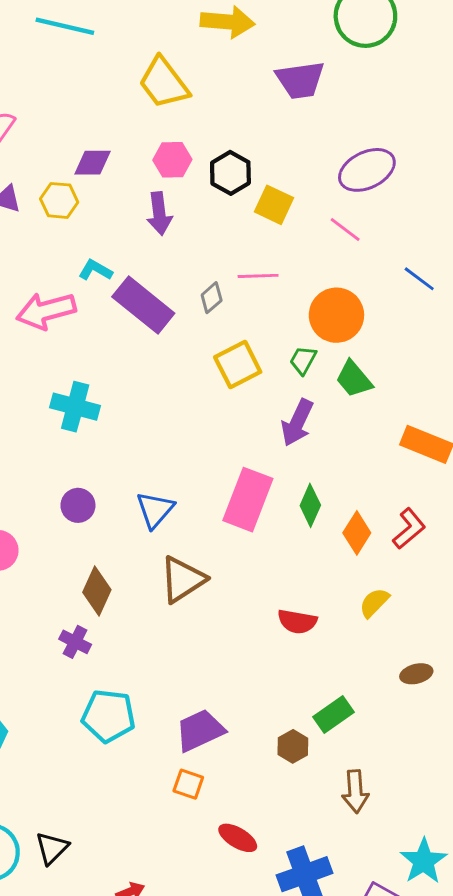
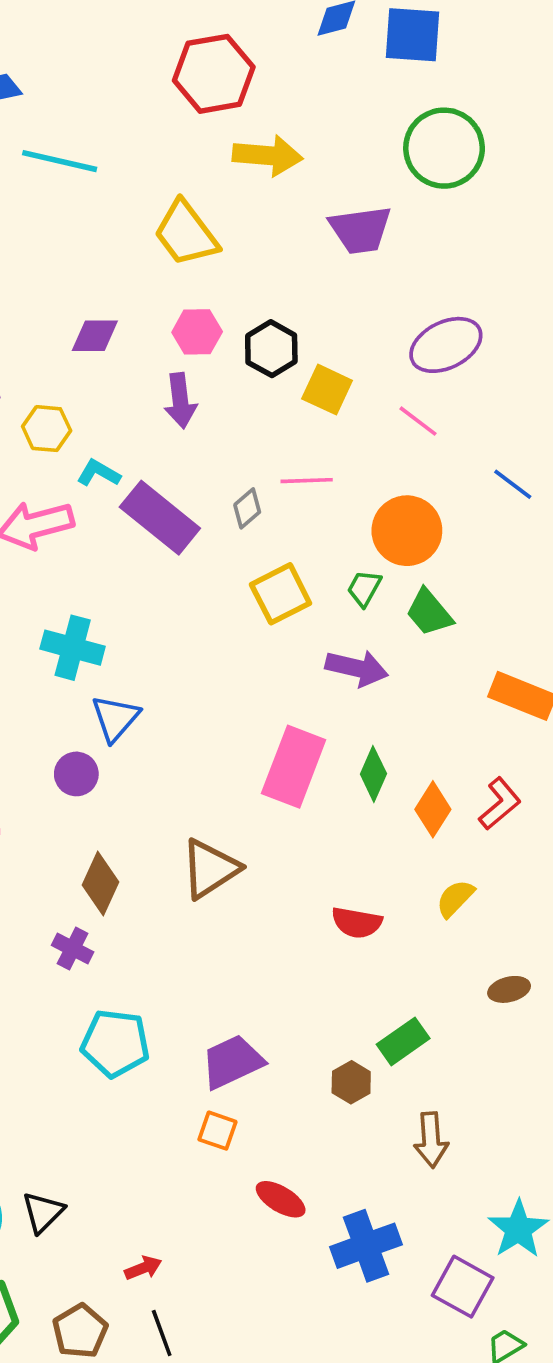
yellow hexagon: (59, 200) -> (47, 429), moved
purple arrow: (297, 423) -> (357, 668), turned -102
blue triangle: (155, 510) -> (115, 718), moved

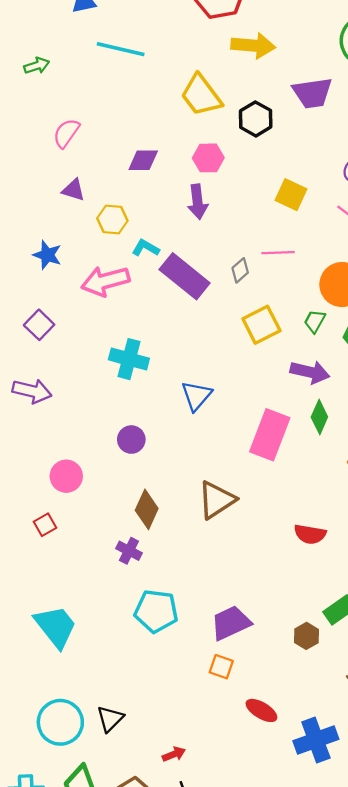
black hexagon: (271, 349) -> (256, 119), moved
blue triangle: (115, 718) -> (196, 396), moved
green diamond: (373, 774) -> (319, 417), moved

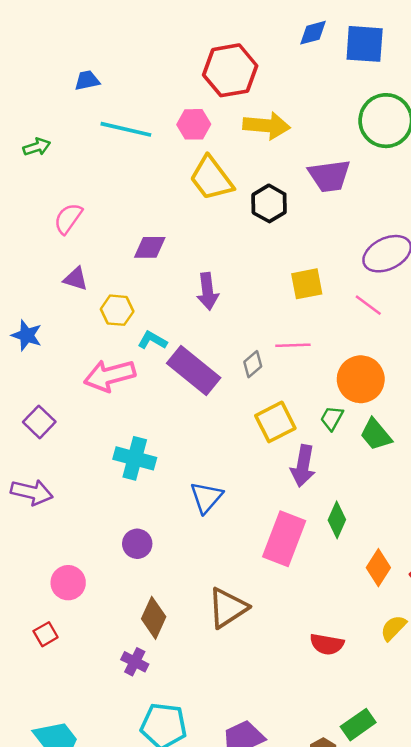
pink hexagon: (208, 158) -> (194, 124), moved
yellow square: (291, 195) -> (307, 284), turned -36
blue star: (47, 255) -> (27, 335), moved
purple arrow: (310, 372) -> (303, 466), moved, turned 87

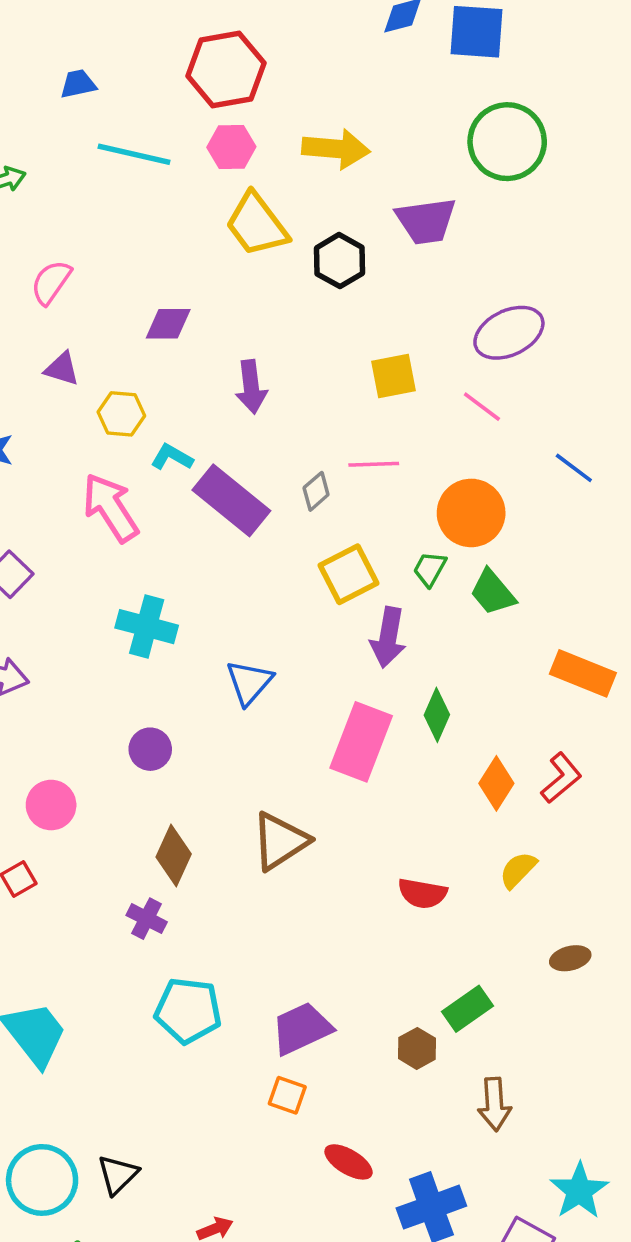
red hexagon: (230, 70) -> (226, 70), moved
pink arrow: (110, 375) -> (111, 508), turned 72

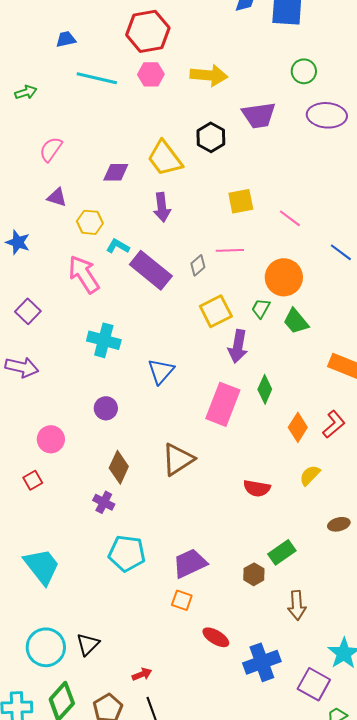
green circle: (507, 142) -> (304, 71), size x0.6
yellow trapezoid: (257, 225) -> (165, 158), moved
purple ellipse: (509, 333) -> (327, 115), moved, turned 30

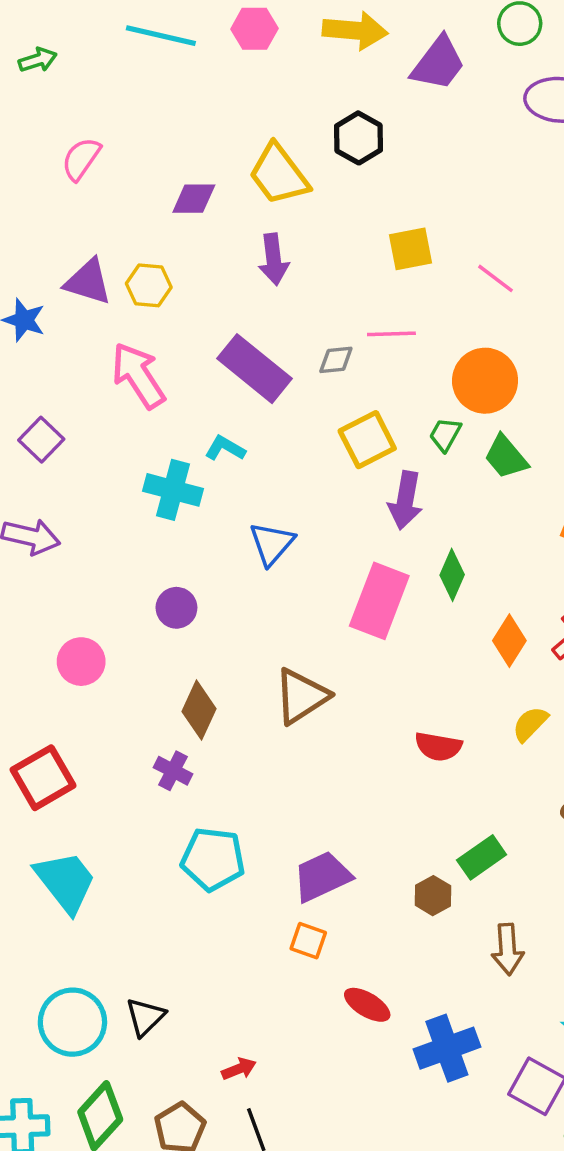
purple trapezoid: (259, 115) -> (438, 63), moved, turned -45
purple triangle: (57, 197) -> (88, 282), moved, size x1.4
cyan L-shape: (118, 246) -> (225, 448), moved
gray diamond: (198, 265) -> (336, 360), turned 35
red square: (33, 480) -> (43, 778), moved, size x1.8

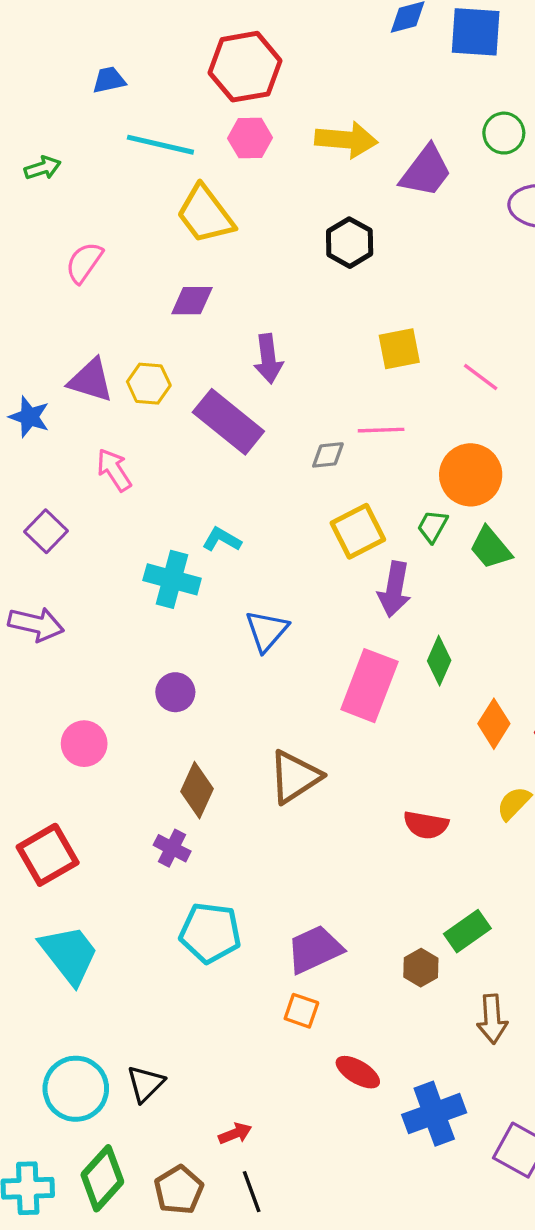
yellow trapezoid: (279, 174) -> (205, 214), moved
purple rectangle: (254, 369) -> (228, 422), moved
pink arrow: (138, 375) -> (114, 470), moved, size x0.7

